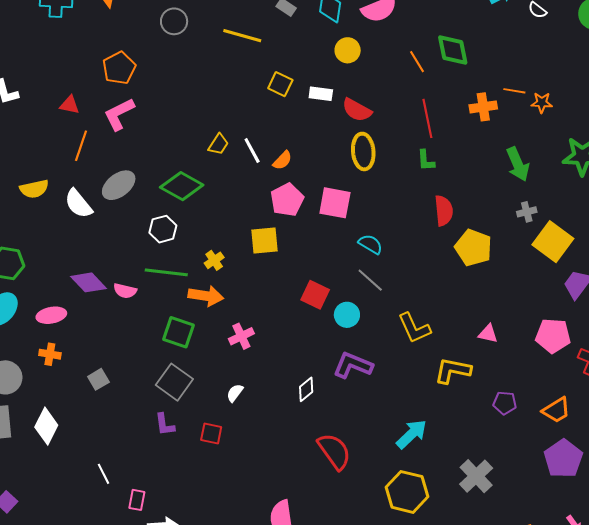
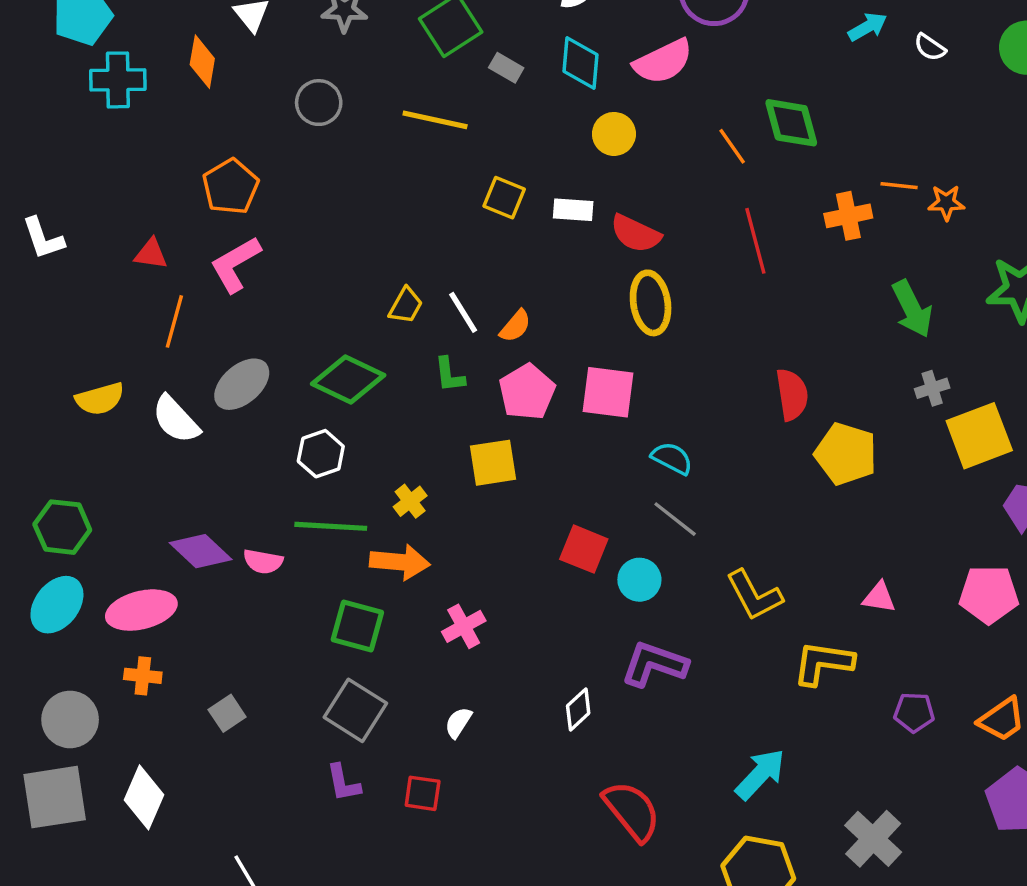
green L-shape: (426, 160) -> (449, 375), moved
yellow square: (553, 242) -> (979, 436), turned 36
pink ellipse: (51, 315) -> (141, 610), size x1.4

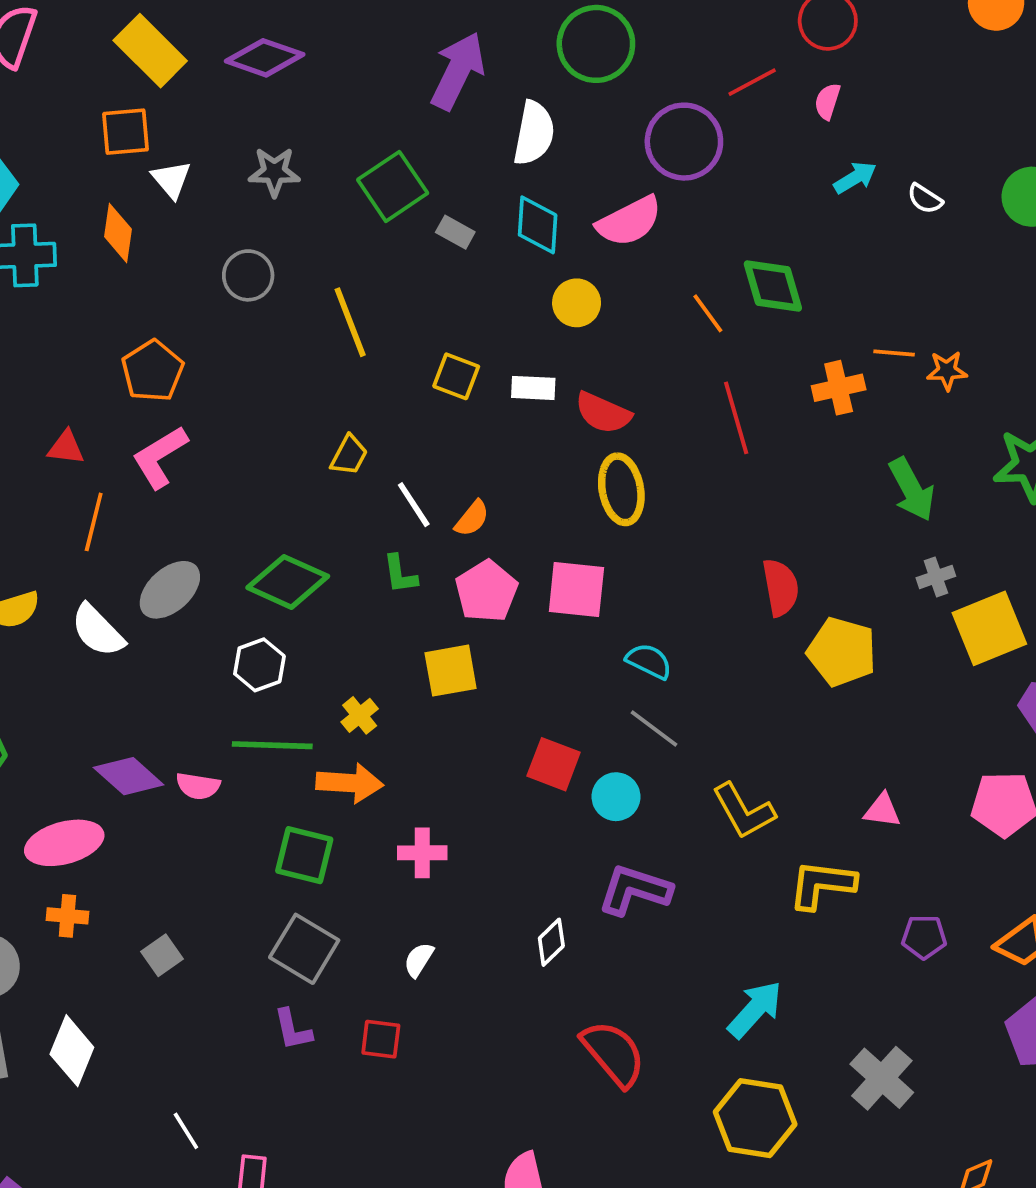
yellow line: (435, 120) -> (350, 322), moved, turned 58
yellow trapezoid: (406, 305) -> (349, 455), moved
pink cross: (464, 626) -> (422, 853), turned 30

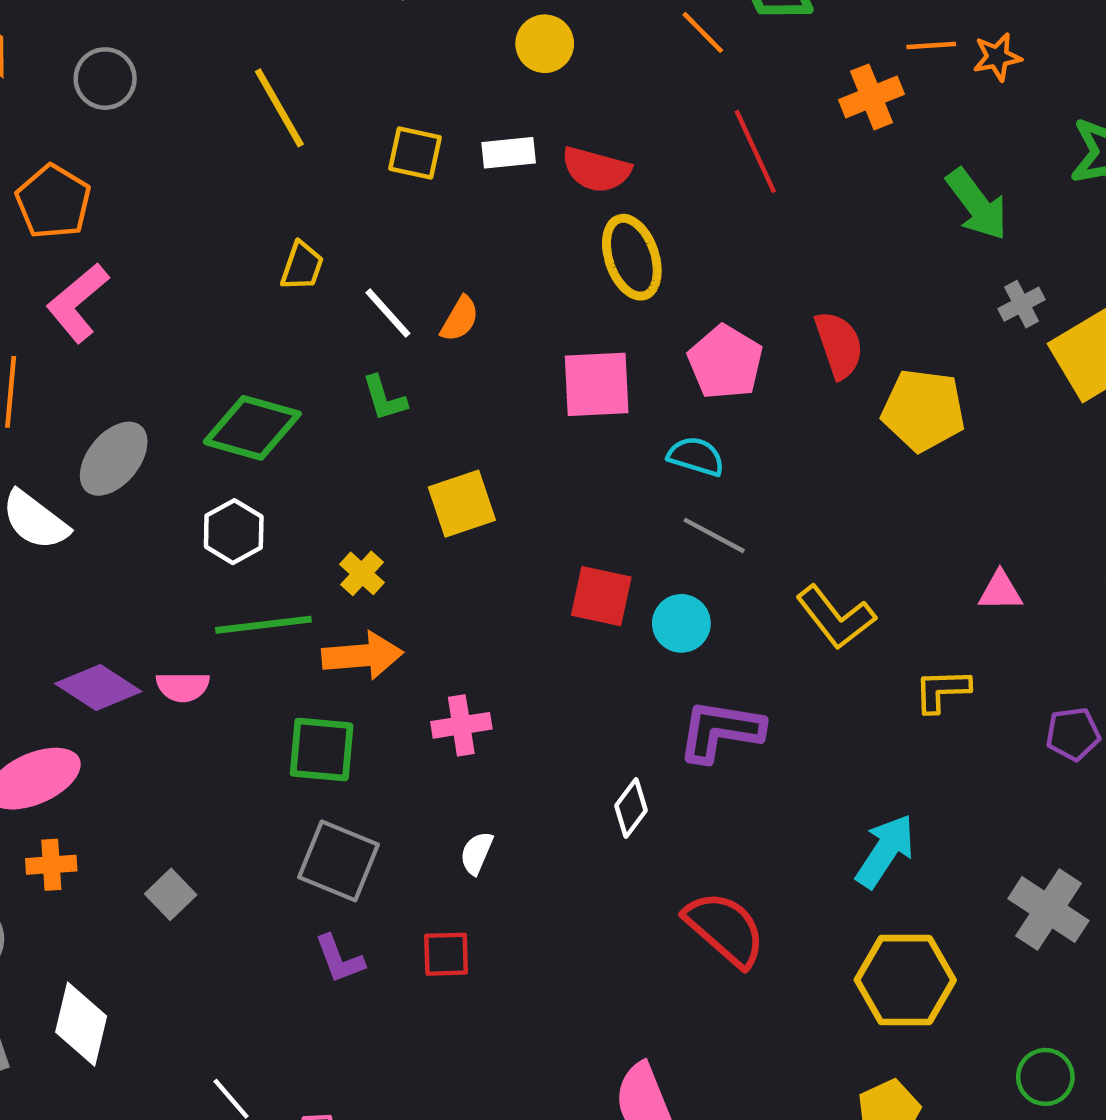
gray circle: (248, 275) -> (105, 79), moved
pink pentagon: (487, 591) -> (725, 362), moved
yellow L-shape: (822, 885) -> (942, 690), size x0.7

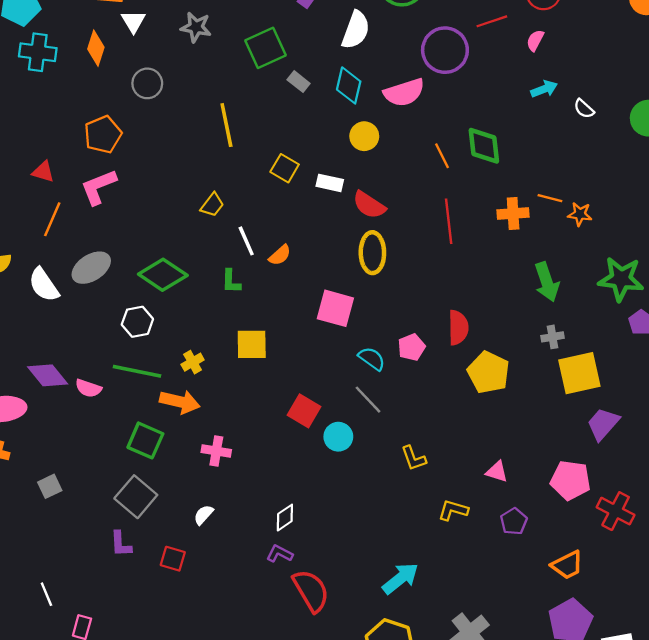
pink pentagon: (725, 362) -> (411, 347), moved, size x0.7
yellow L-shape: (836, 617) -> (414, 458), size x0.7
purple L-shape: (721, 731) -> (280, 554), moved, size x0.6
purple pentagon: (1073, 734) -> (514, 521), moved, turned 30

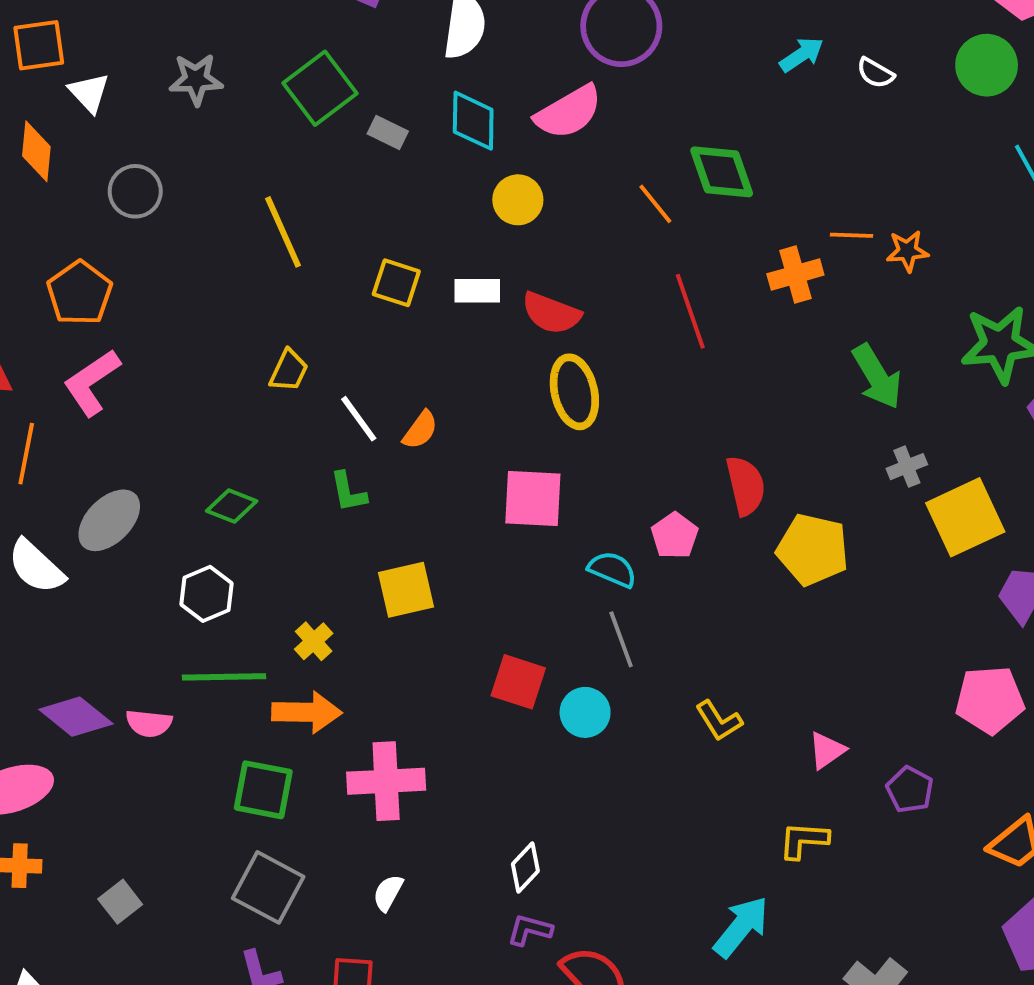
green diamond: (163, 275) -> (232, 506), size x0.6
gray line: (368, 400) -> (621, 639), turned 36
pink cross: (216, 451) -> (386, 781), size x1.5
pink triangle: (497, 472) -> (827, 750), moved, turned -40
yellow L-shape: (453, 510) -> (804, 840), moved

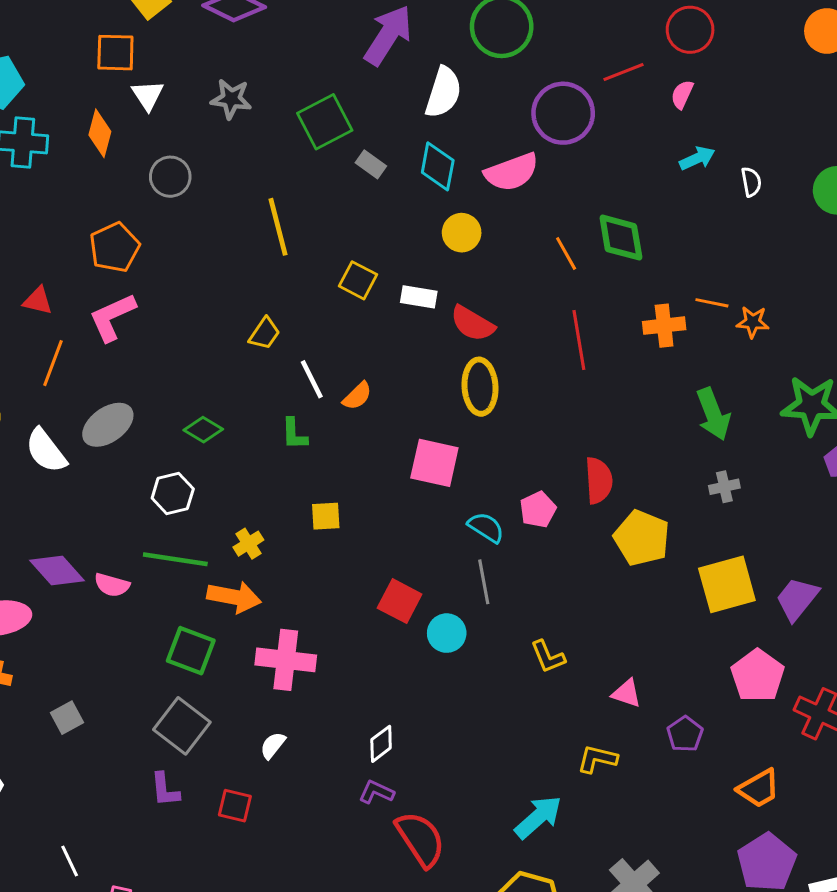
white semicircle: (875, 73) -> (751, 182), turned -140
yellow square: (965, 517) -> (727, 584), moved
yellow square: (406, 590) -> (326, 516), size x0.7
pink pentagon: (990, 700) -> (758, 676), turned 30
pink triangle: (827, 750) -> (626, 693), turned 44

